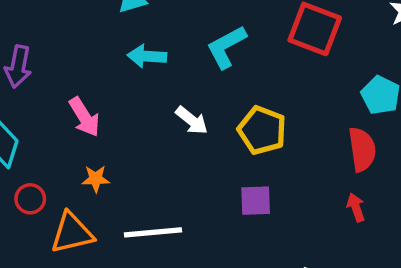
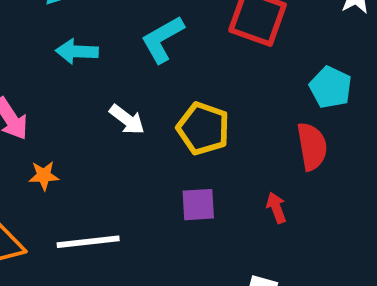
orange star: (96, 179) -> (44, 175), moved
red arrow: (356, 207) -> (276, 208), moved

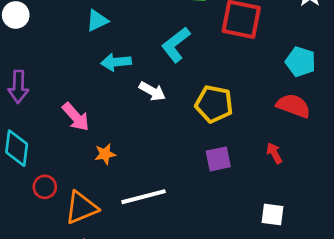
white arrow: (127, 120) -> (152, 91), moved
red semicircle: (312, 146) -> (293, 106), turned -52

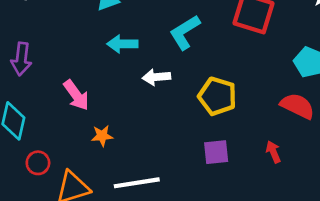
white arrow: (152, 91) -> (156, 77), turned 140

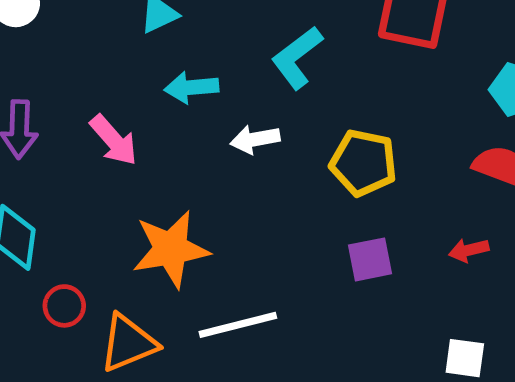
pink arrow: (76, 95) -> (114, 140), moved
orange star: (102, 136) -> (171, 249), size x2.0
red arrow: (273, 152) -> (469, 250), turned -75

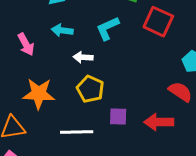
yellow pentagon: (363, 163) -> (90, 89), moved
red arrow: (469, 250) -> (159, 122), size x1.8
white line: (238, 325) -> (77, 132), moved

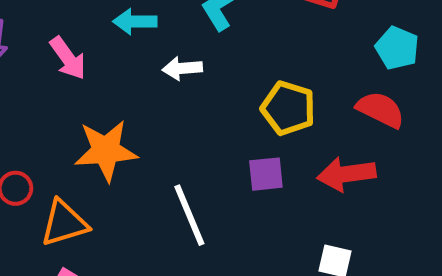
yellow pentagon: (90, 89) -> (288, 108), moved
white line: (77, 132) -> (189, 215), turned 76

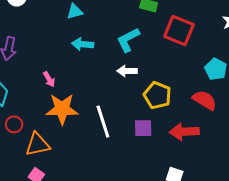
pink arrow: (68, 58) -> (49, 79), moved, size x0.7
white arrow: (182, 68) -> (127, 71), moved
white line: (189, 215) -> (103, 122), moved

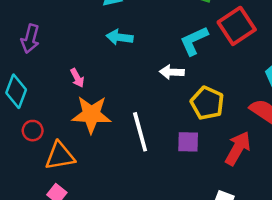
red square: (179, 31) -> (237, 26), turned 32
cyan L-shape: (128, 40) -> (194, 41), moved
red arrow: (184, 132) -> (238, 148), turned 120

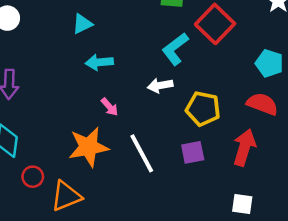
pink arrow: (77, 78) -> (110, 107), moved

